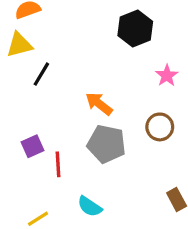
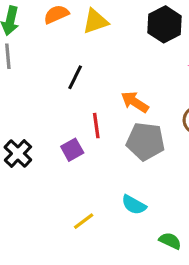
yellow triangle: (19, 45) -> (95, 21), moved
red line: (58, 164) -> (96, 126), moved

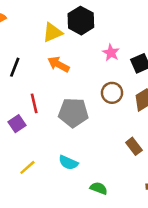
yellow triangle: (95, 21) -> (52, 32), moved
orange arrow: (135, 102) -> (58, 64), moved
yellow line: (84, 221) -> (27, 167), moved

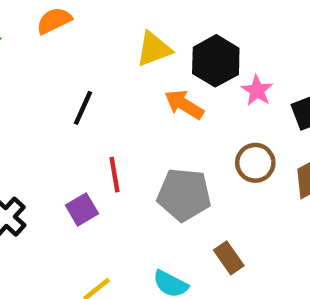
black hexagon: (81, 21) -> (216, 61), moved
orange arrow: (58, 64) -> (184, 105), moved
brown rectangle: (134, 146) -> (229, 258), moved

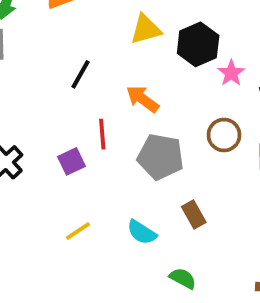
orange arrow: (184, 105) -> (143, 99), moved

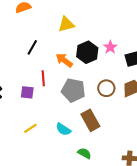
black hexagon: (198, 44) -> (87, 52), moved
brown circle: (224, 135) -> (106, 88), moved
purple square: (72, 161) -> (27, 92), turned 32
brown rectangle: (194, 214) -> (90, 120), size x1.5

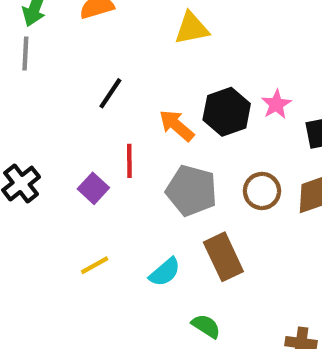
yellow triangle: (66, 24) -> (192, 28), moved
purple square: (27, 92) -> (93, 188), turned 32
cyan semicircle: (63, 129) -> (165, 272), turned -77

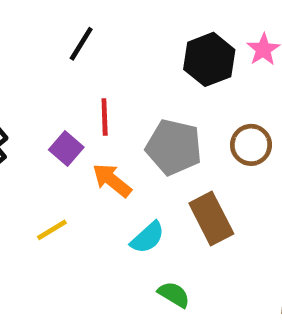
orange arrow: (177, 125) -> (112, 180), moved
yellow line: (95, 265) -> (52, 230), moved
green semicircle: (206, 326) -> (174, 294), moved

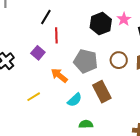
red line: (105, 117) -> (56, 35), moved
purple square: (66, 148) -> (38, 53), moved
green semicircle: (174, 294) -> (86, 124), turned -32

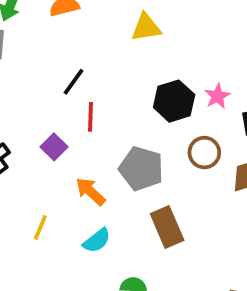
brown circle: (119, 60) -> (204, 153), moved
yellow line: (34, 97) -> (40, 227), turned -40
cyan semicircle: (75, 100) -> (97, 241), moved

